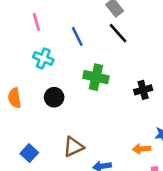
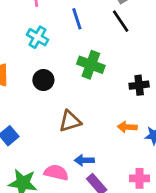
brown triangle: (74, 147) -> (70, 121), moved
orange arrow: (142, 149) -> (127, 127), moved

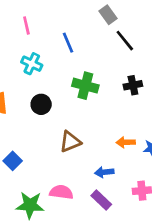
black line: (121, 21) -> (125, 41), moved
black cross: (139, 85) -> (133, 85), moved
blue arrow: (84, 160) -> (104, 172), moved

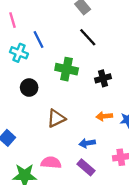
black line: (125, 41) -> (88, 37), moved
blue line: (68, 43) -> (38, 39), moved
black cross: (133, 85) -> (103, 78), moved

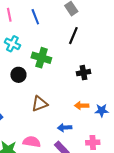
black line: (88, 37) -> (73, 36), turned 60
blue line: (38, 39) -> (35, 17), moved
green cross: (67, 69) -> (41, 58), moved

